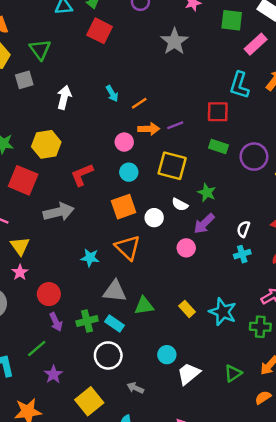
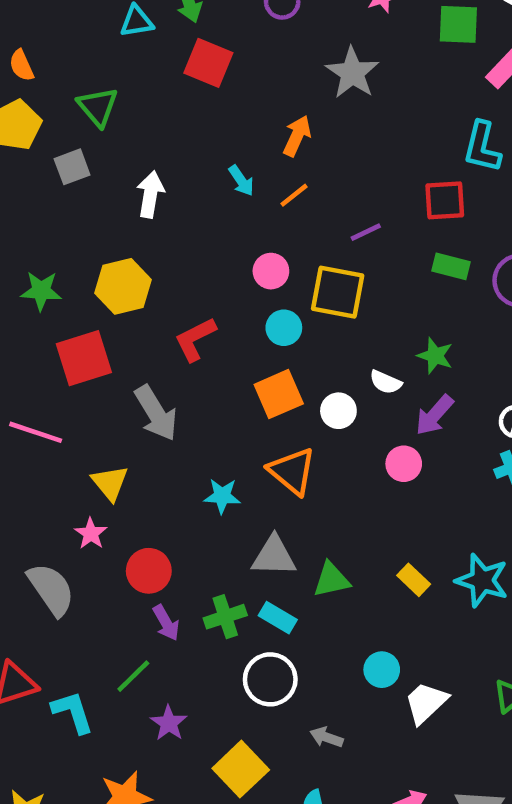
orange arrow: (149, 129) -> (297, 136), moved, turned -60
yellow square: (172, 166) -> (338, 292), moved
red square: (23, 180) -> (84, 358), turned -36
gray arrow: (59, 212) -> (156, 413), turned 76
yellow triangle: (20, 246) -> (110, 483), moved

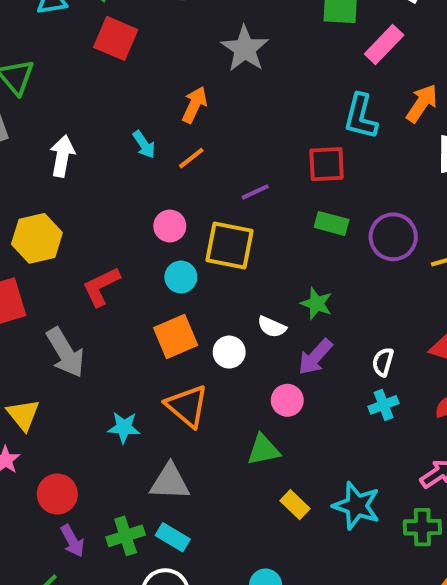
green triangle: (331, 580) -> (263, 450), moved

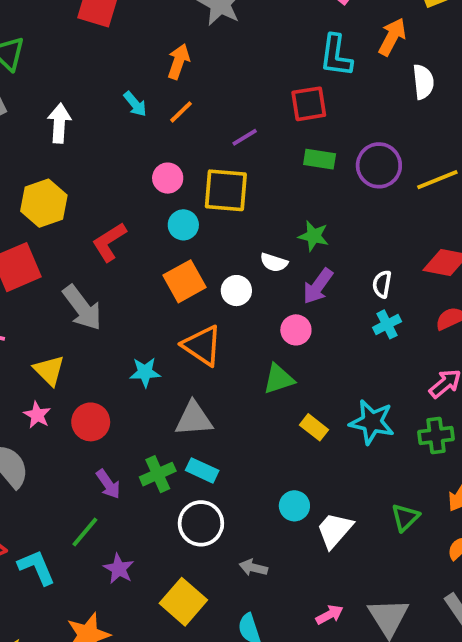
red circle: (57, 494) -> (91, 422), moved

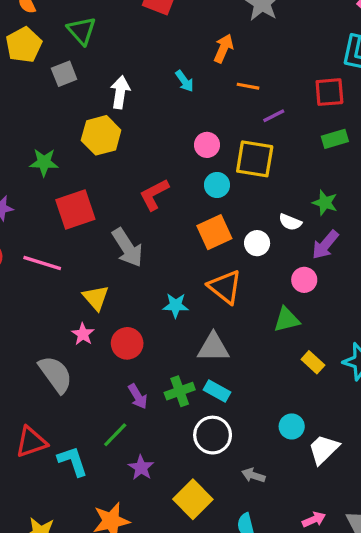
orange line: (181, 112) -> (248, 86), moved, turned 50
green rectangle: (320, 159) -> (335, 139), turned -30
yellow hexagon: (44, 203) -> (101, 135), moved

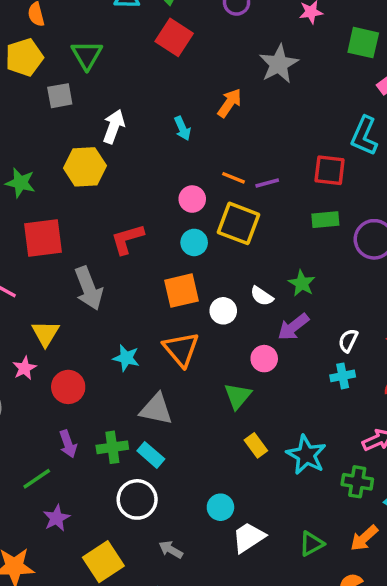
orange line: (248, 86) -> (233, 178), moved
green triangle: (287, 320) -> (238, 396), turned -48

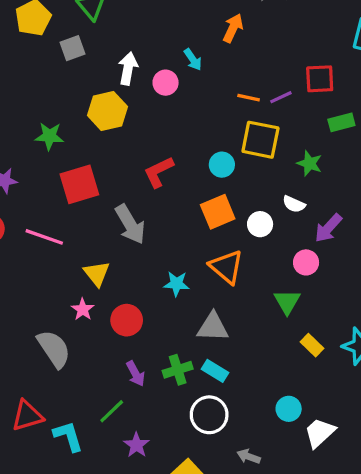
red square: (330, 170) -> (320, 79), moved
pink circle: (192, 199) -> (166, 83), moved
green star: (302, 283) -> (310, 163), moved

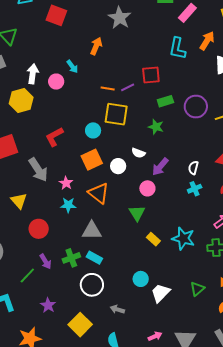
green star: (310, 163) -> (156, 127), moved
pink star: (83, 309) -> (66, 183), moved
green line: (112, 411) -> (27, 275), moved

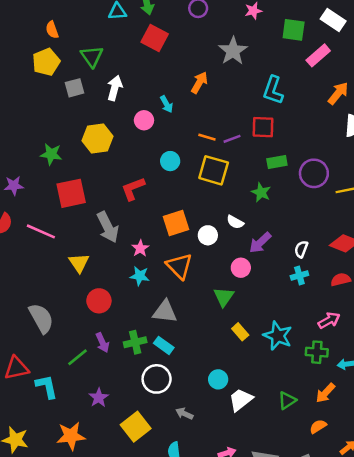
cyan L-shape: (177, 48) -> (273, 90), moved
white arrow: (33, 74) -> (115, 88), moved
cyan circle: (93, 130) -> (170, 161), moved

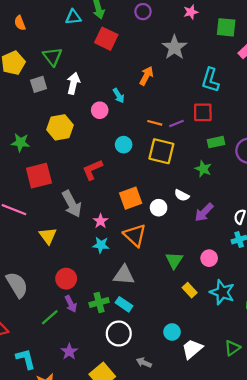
orange semicircle: (52, 30) -> (20, 23), moved
pink circle: (241, 268) -> (209, 258), moved
red circle: (99, 301) -> (66, 279), moved
cyan L-shape: (47, 387) -> (26, 359), moved

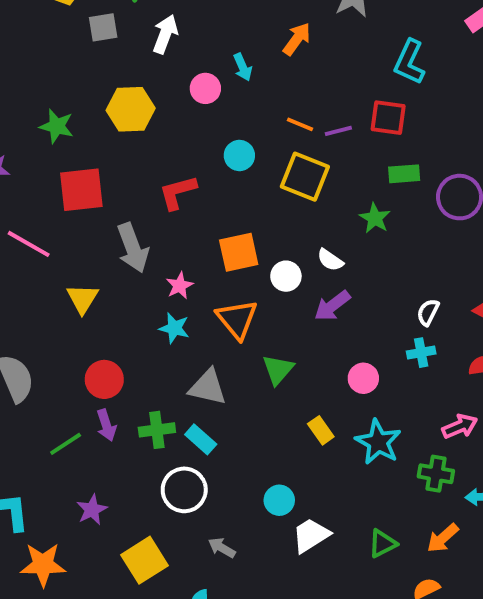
purple arrow: (204, 212) -> (332, 306), moved
green triangle: (174, 260) -> (278, 370), moved

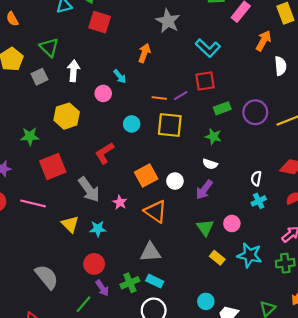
cyan L-shape: (409, 62) -> (208, 48), turned -55
white semicircle: (330, 260) -> (210, 164), moved
cyan star: (174, 328) -> (98, 229), moved
green triangle: (278, 370) -> (205, 228), moved

